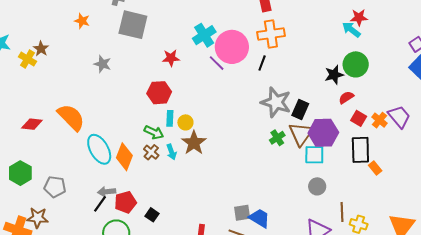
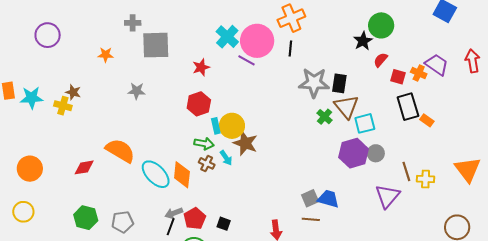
yellow circle: (185, 122) -> (232, 126), size x1.6
purple hexagon: (323, 133) -> (354, 153), moved

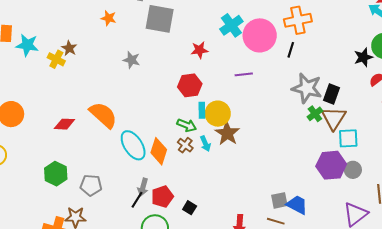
purple line: (247, 60) -> (244, 74), moved, turned -48
green cross: (325, 117) -> (315, 114), moved
gray arrow: (174, 213) -> (143, 187), turned -66

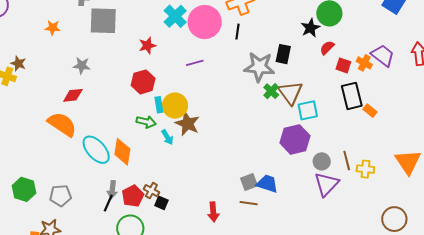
black rectangle: (331, 94) -> (283, 54), moved
red diamond: (64, 124) -> (73, 95), moved
brown cross: (185, 145) -> (151, 191), moved
gray circle: (353, 170) -> (322, 161), moved

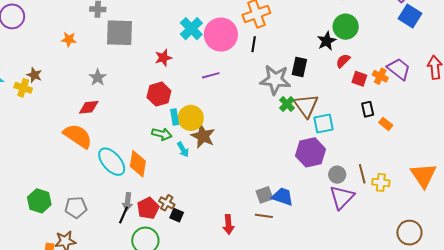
gray star: (82, 66) -> (98, 77), turned 30
black rectangle: (352, 96) -> (368, 109), size x0.6

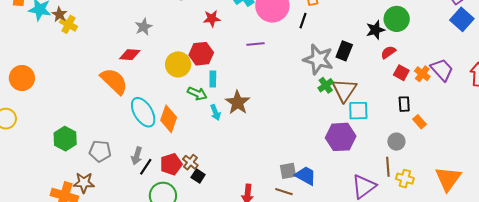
brown star: (34, 75) -> (59, 14), moved
yellow circle: (191, 118) -> (178, 64), moved
gray circle: (337, 175) -> (396, 142), moved
gray arrow: (128, 202) -> (137, 156), moved

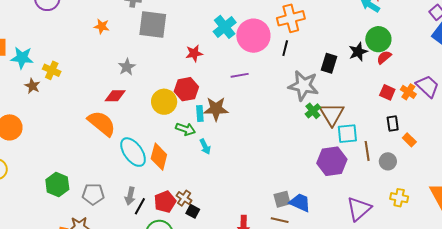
brown star: (59, 14) -> (32, 86), moved
black rectangle: (344, 51) -> (329, 63), moved
red semicircle: (388, 52) -> (384, 57), moved
brown star: (238, 103) -> (216, 109), moved, turned -30
brown line: (388, 167) -> (367, 151), moved

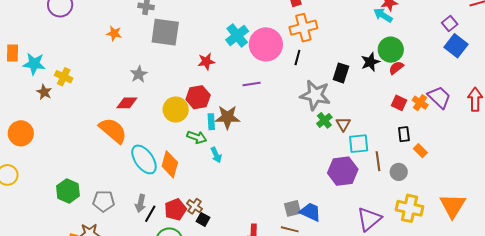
brown triangle: (332, 114) -> (343, 124), size x0.6
yellow cross: (399, 198) -> (410, 208), size x1.5

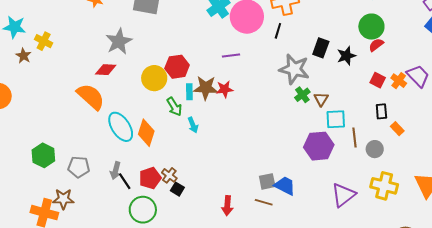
red star: (206, 61) -> (225, 89), moved
black star: (370, 62) -> (346, 56), moved
gray star: (139, 74) -> (119, 41), size x1.5
green arrow: (197, 137) -> (174, 107), turned 36
black line: (150, 214) -> (125, 181), turned -66

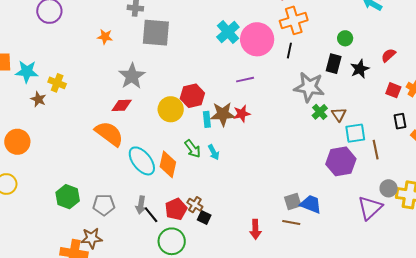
green circle: (371, 27) -> (345, 38), moved, size x0.6
green arrow: (174, 107) -> (193, 149), moved
gray circle: (375, 149) -> (389, 188), moved

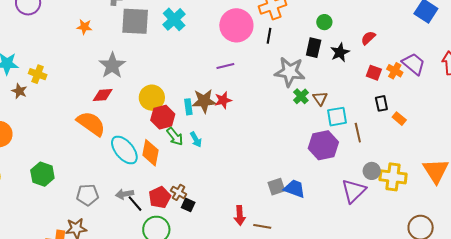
cyan cross: (228, 32) -> (174, 19), moved
red hexagon: (192, 96) -> (163, 117), moved
green hexagon: (68, 197) -> (42, 174), moved
gray arrow: (141, 205) -> (125, 194), turned 72
brown line: (291, 223) -> (262, 226), moved

